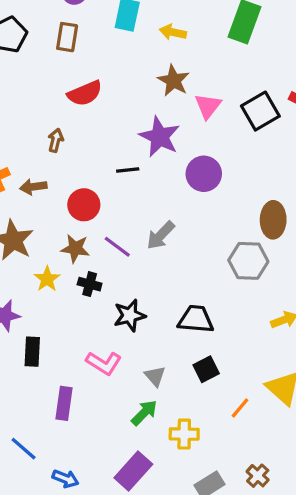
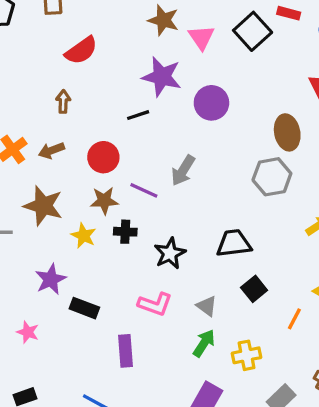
black rectangle: (32, 352) -> (84, 308), turned -60

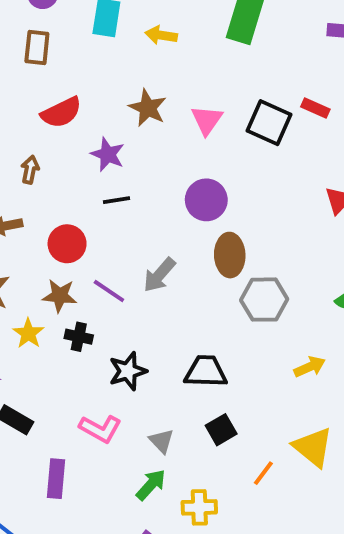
brown star: (163, 20) -> (148, 108), moved
black square: (253, 31) -> (269, 123), turned -33
purple star: (162, 77) -> (108, 154), moved, size x0.7
brown ellipse: (287, 132) -> (230, 255), moved

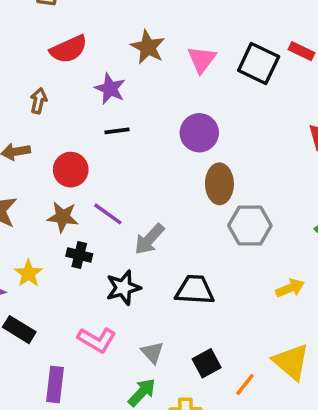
gray arrow: (159, 275) -> (149, 239), moved
yellow star: (28, 333) -> (28, 273), moved
black square: (221, 430) -> (207, 363), moved

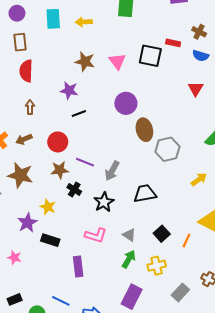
red semicircle: (69, 49) -> (26, 71), moved, turned 130
black cross: (79, 255) -> (74, 189), turned 32

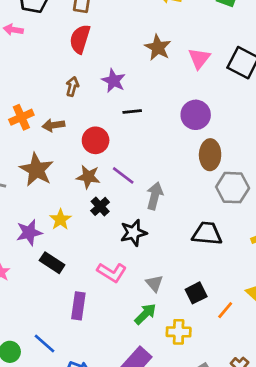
purple star: (69, 90) -> (114, 81), moved
gray arrow: (112, 171) -> (155, 196), turned 150
black trapezoid: (145, 194) -> (207, 234), moved

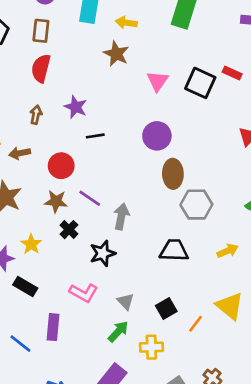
brown star: (158, 47) -> (116, 54), moved
blue line: (45, 344) -> (20, 344), moved

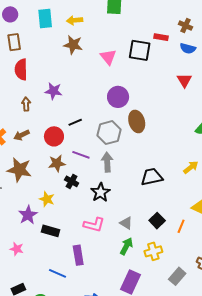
black line: (95, 136) -> (75, 122), moved
gray hexagon: (196, 205) -> (109, 133), moved

